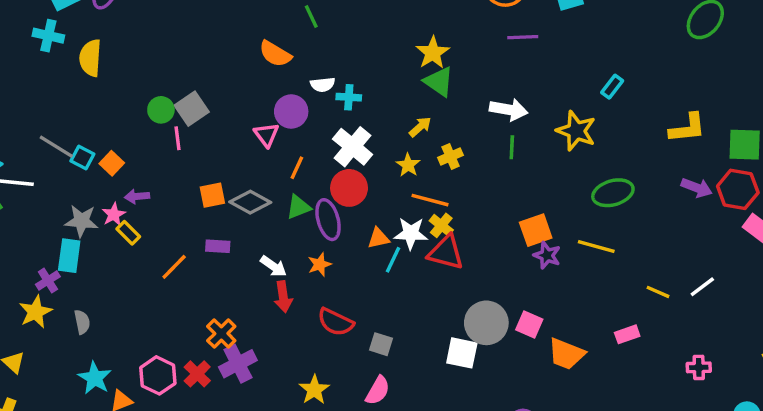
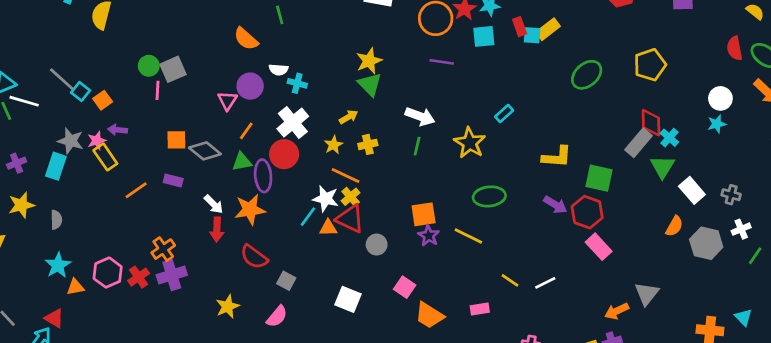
yellow rectangle: (128, 233) -> (105, 157), size x1.4
orange triangle: (378, 238) -> (328, 228), moved
orange star: (320, 264) -> (250, 210), size x1.6
purple cross: (48, 281) -> (17, 163), moved
gray circle: (486, 323) -> (377, 245), moved, size x0.6

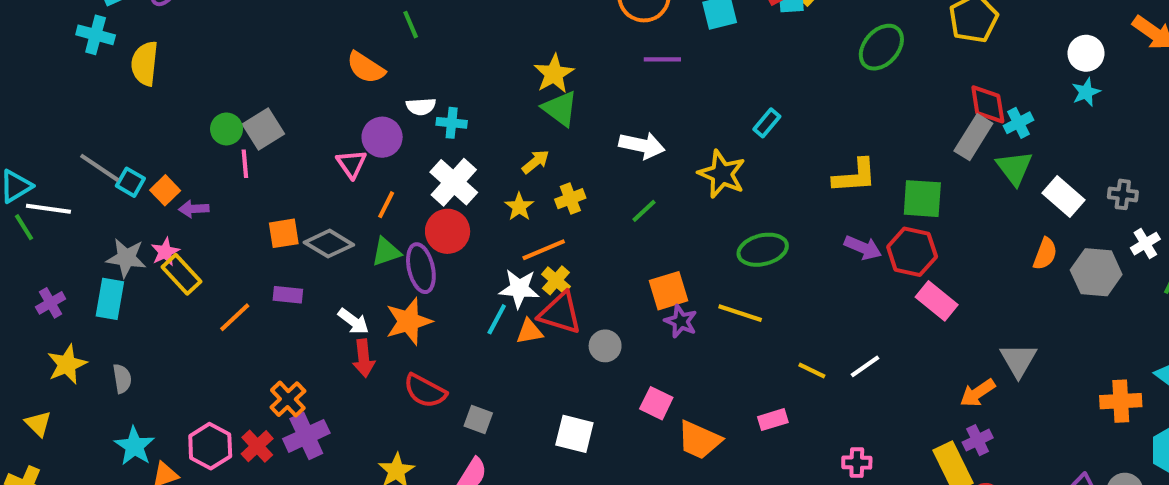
purple arrow: (117, 130) -> (194, 209), moved
cyan cross: (669, 138) -> (1018, 123), turned 30
green line: (417, 146) -> (644, 211), moved, turned 42
orange line: (345, 175) -> (544, 250), turned -40

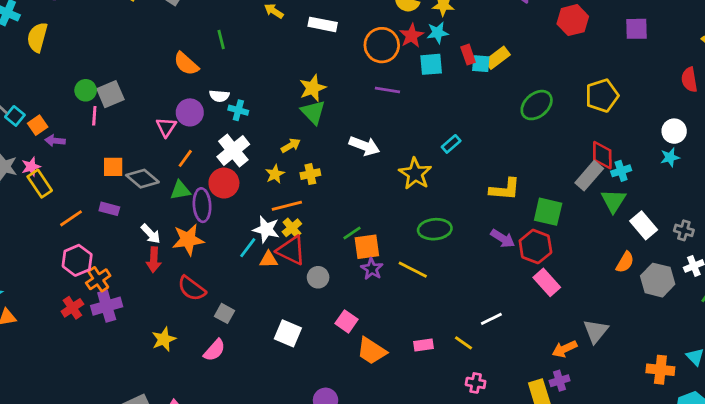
green line: (644, 211) -> (352, 233), moved
yellow line: (812, 370) -> (464, 343), moved
pink hexagon: (210, 446) -> (77, 260), moved

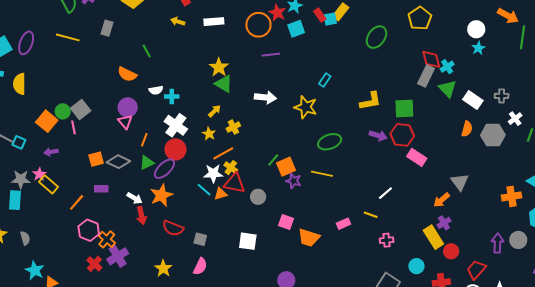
purple circle: (190, 112) -> (128, 107), moved
orange square: (38, 125) -> (47, 121), moved, size x1.5
purple ellipse: (202, 205) -> (164, 169), turned 65
cyan line: (248, 248) -> (204, 190), turned -70

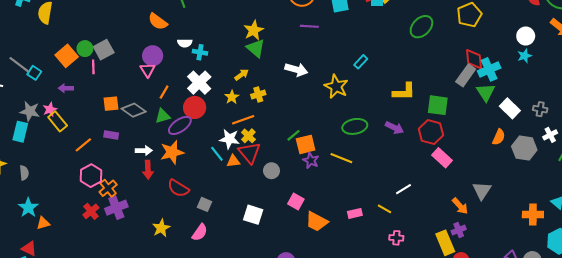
cyan cross: (447, 67) -> (489, 69), size x1.5
purple arrow: (378, 135) -> (395, 128), moved
red triangle: (234, 183) -> (250, 153), turned 30
white arrow: (134, 198) -> (144, 151), turned -42
orange arrow: (441, 200) -> (460, 206), turned -102

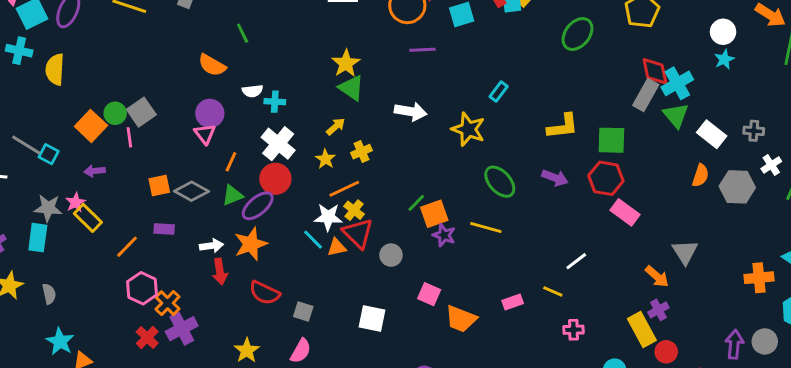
green ellipse: (355, 126) -> (500, 182), turned 65

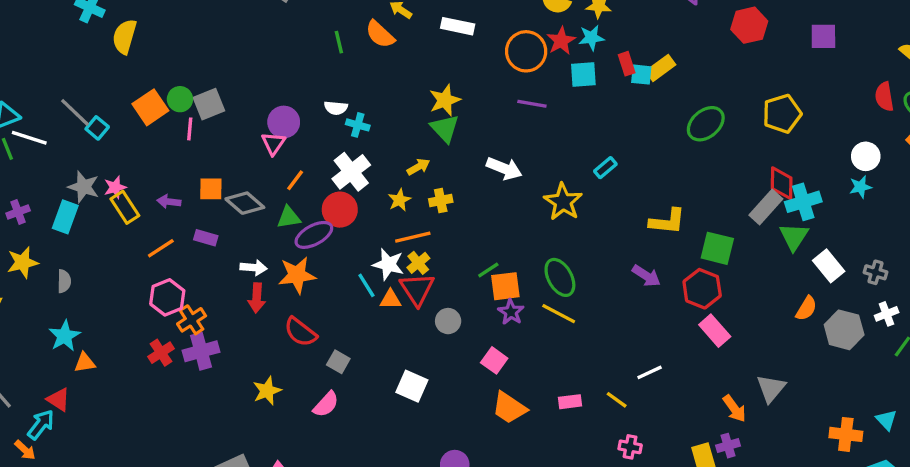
orange semicircle: (212, 65) -> (380, 34), moved
purple arrow: (94, 171) -> (169, 202), moved
green ellipse: (500, 182) -> (560, 277), moved
pink square: (429, 294) -> (494, 360), moved

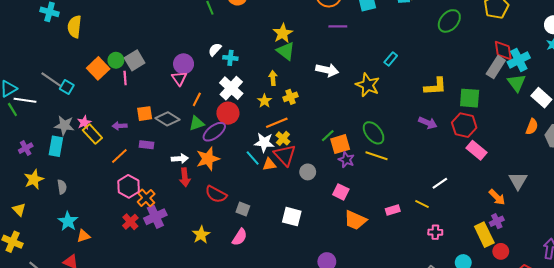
white semicircle: (336, 108) -> (215, 49), turned 136
yellow arrow: (418, 167) -> (273, 78), turned -56

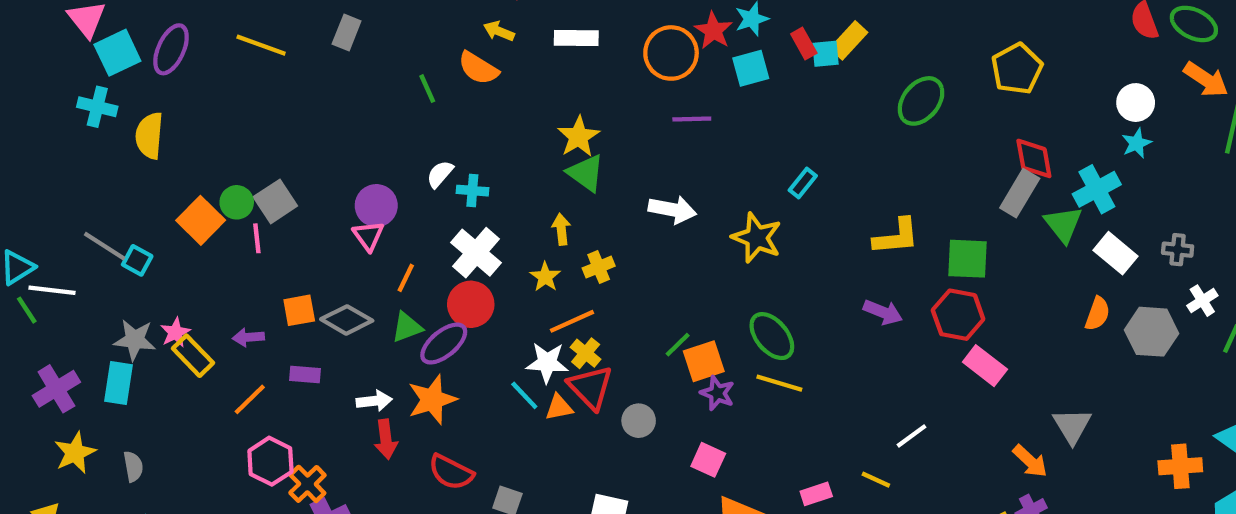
cyan cross: (519, 60) -> (1097, 189), moved
purple cross: (26, 148) -> (56, 389), size x1.5

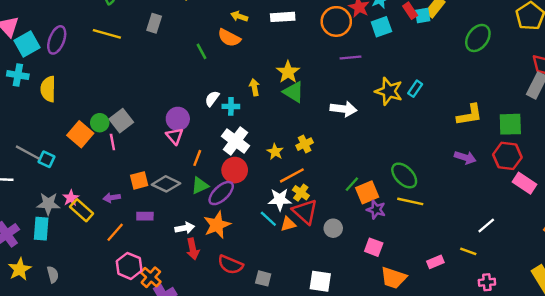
yellow arrow: (561, 229) -> (254, 87), moved
yellow star: (757, 238) -> (389, 91), moved

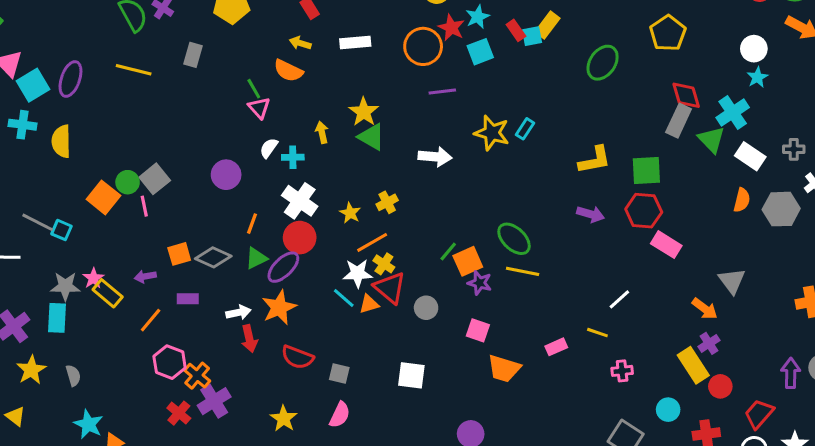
pink triangle: (175, 136) -> (259, 108), moved

